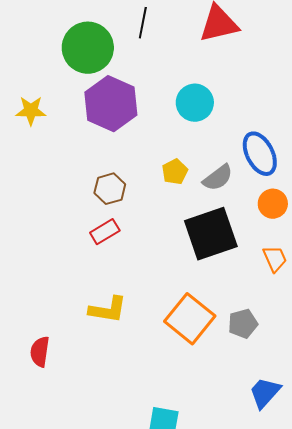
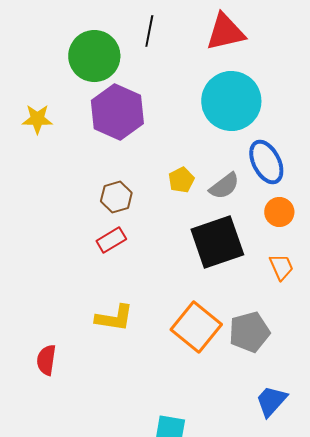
cyan circle: (195, 103) -> (231, 101), moved, size x1.6
gray pentagon: (243, 324) -> (249, 332), size x1.4

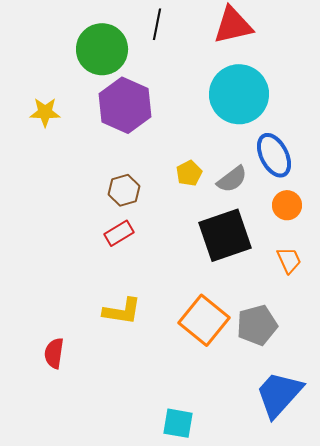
blue trapezoid: (271, 401) -> (279, 394), size x1.5

